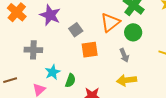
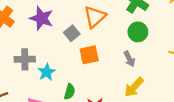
orange triangle: (110, 22) -> (95, 17), moved
cyan star: (53, 72) -> (47, 72), moved
yellow arrow: (127, 80) -> (134, 87), turned -36

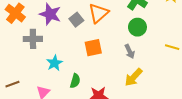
gray square: (72, 33) -> (76, 20), moved
gray cross: (25, 59) -> (33, 39), moved

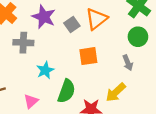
yellow arrow: (134, 77) -> (116, 92), moved
green semicircle: (75, 81) -> (66, 91), size x1.5

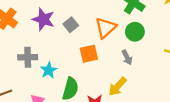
orange triangle: (96, 19) -> (106, 28), moved
gray cross: (23, 43) -> (28, 57), moved

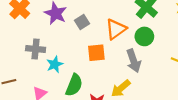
gray arrow: (127, 57) -> (134, 61), size x1.5

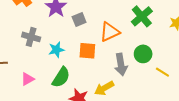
green circle: (144, 36) -> (143, 54), moved
cyan star: (55, 64) -> (56, 50), moved

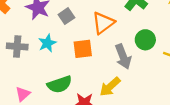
cyan star: (56, 50) -> (47, 43), moved
green semicircle: (61, 77) -> (60, 84), turned 50

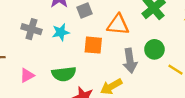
orange triangle: (103, 23) -> (118, 25), turned 30

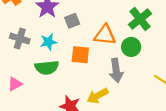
green circle: (154, 49) -> (131, 47), moved
green semicircle: (64, 74) -> (47, 68), moved

